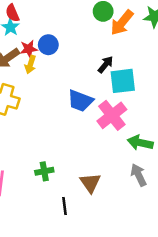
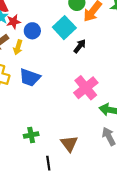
red star: (29, 49) -> (13, 22), moved
cyan square: (123, 81) -> (64, 28), moved, turned -35
blue trapezoid: (80, 101) -> (30, 78), moved

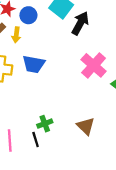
black arrow: (80, 46) -> (80, 23), size x1.5
black line: (48, 163) -> (36, 139), moved

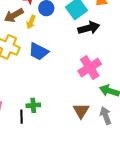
black arrow: (80, 23) -> (89, 28), turned 30
brown triangle: (86, 126) -> (81, 111), moved

